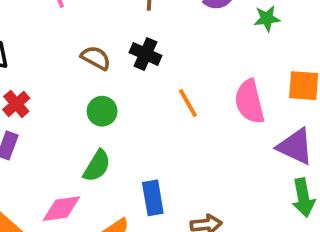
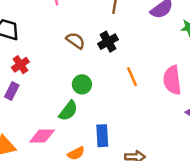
black cross: (146, 54) -> (108, 42), turned 30
green circle: (102, 111) -> (82, 84), moved

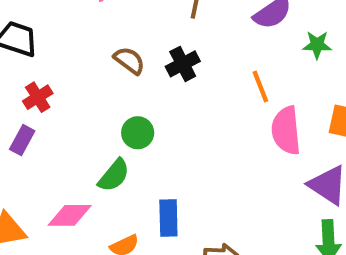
orange line: (132, 77) -> (260, 87), moved

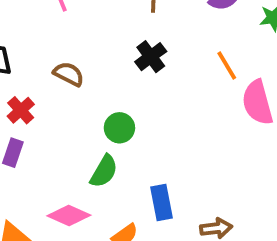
brown semicircle: (129, 60) -> (69, 74), moved
pink diamond: (70, 215) -> (69, 216), turned 33

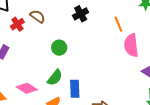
red cross: (21, 110) -> (17, 24), moved
green semicircle: (104, 171) -> (55, 78), moved

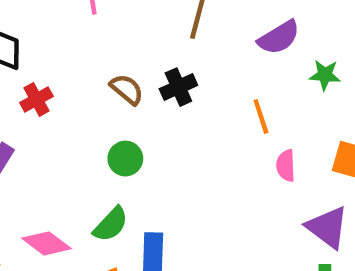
brown semicircle: (37, 16) -> (127, 89), moved
pink semicircle: (131, 45) -> (286, 166), size x0.6

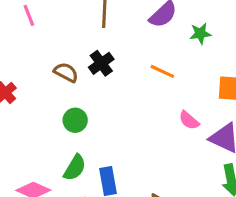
orange line: (261, 116) -> (162, 71), turned -35
pink semicircle: (286, 166) -> (189, 120), moved, turned -35

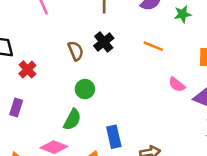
brown semicircle: (66, 72) -> (76, 51), turned 42
green semicircle: (75, 168) -> (72, 120), moved

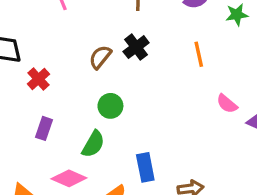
orange line: (153, 46) -> (199, 54), turned 54
brown semicircle: (76, 51) -> (100, 57), turned -120
purple rectangle: (16, 107) -> (44, 128), moved

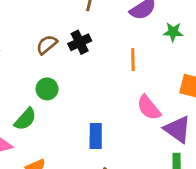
pink semicircle: (227, 104) -> (149, 108), size x1.4
blue rectangle: (145, 167) -> (96, 136), moved

